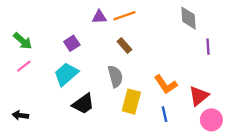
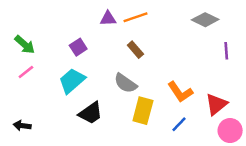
gray diamond: (189, 18) -> (205, 20), turned -60
gray semicircle: (115, 76) -> (125, 83), turned 140
blue line: (164, 114) -> (179, 124), turned 56

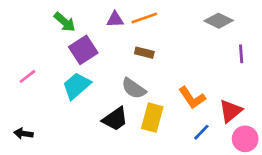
green arrow: (25, 45) -> (65, 22), moved
purple square: (78, 47) -> (83, 50), size x1.5
brown rectangle: (135, 50) -> (144, 53), turned -35
black trapezoid: (91, 113) -> (115, 119), moved
blue line: (179, 124) -> (201, 132), moved

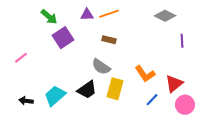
cyan trapezoid: (77, 86) -> (55, 96), moved
black arrow: (23, 134) -> (26, 101), moved

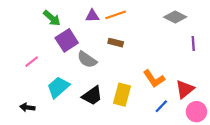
pink line: (21, 58) -> (32, 62), moved
gray semicircle: (101, 67) -> (87, 60), moved
cyan trapezoid: (55, 96) -> (58, 87), moved

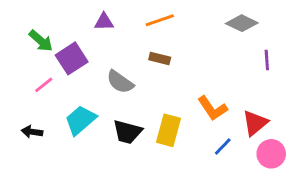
purple triangle: (92, 16) -> (104, 22), moved
green arrow: (52, 18) -> (41, 41), moved
purple square: (67, 40) -> (72, 58), moved
black trapezoid: (92, 96) -> (127, 132), turned 50
black arrow: (27, 107) -> (32, 132), moved

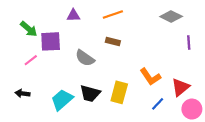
purple square: (72, 58) -> (51, 41), turned 30
cyan trapezoid: (80, 120) -> (62, 100), moved

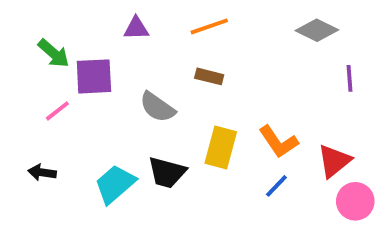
yellow rectangle: (119, 92) -> (221, 147), moved
blue line: (158, 104) -> (276, 186), moved

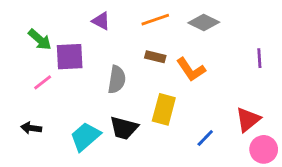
purple triangle: (136, 28) -> (101, 21), turned 30
gray diamond: (317, 30) -> (204, 22), moved
gray semicircle: (157, 107) -> (117, 80), turned -116
orange L-shape: (278, 142) -> (191, 70), moved

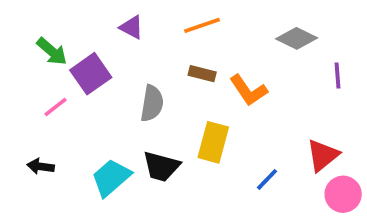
gray diamond: (204, 22) -> (297, 38), moved
purple square: (70, 57) -> (91, 74), turned -32

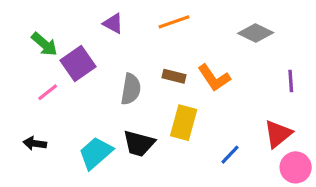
brown rectangle: (202, 74) -> (174, 76), moved
purple line: (338, 75) -> (291, 81), moved

